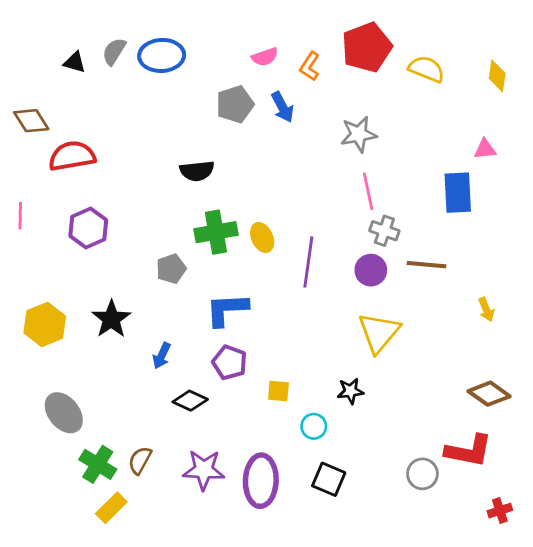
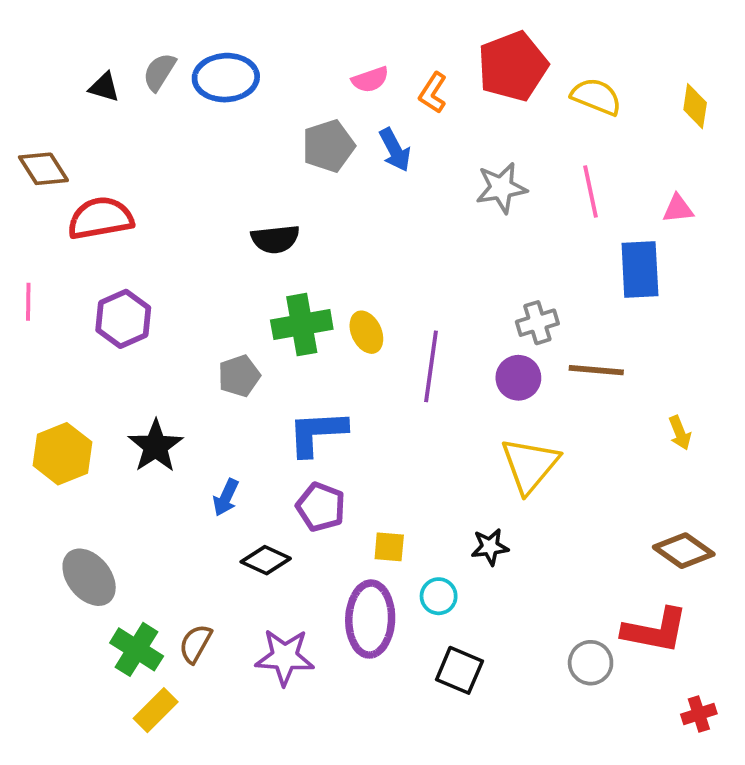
pink line: (368, 191) -> (591, 192), moved
gray cross: (384, 231) -> (537, 323), turned -36
purple ellipse: (261, 481) -> (370, 619), moved

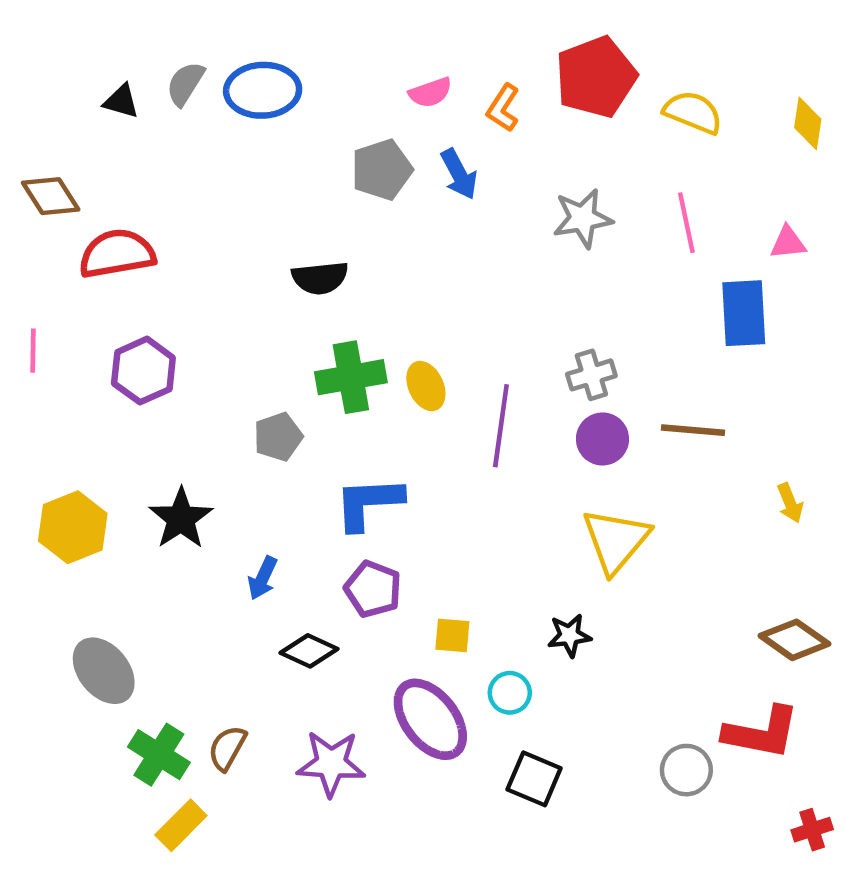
gray cross: (537, 323) -> (591, 375), moved
purple ellipse: (370, 619) -> (430, 719), turned -40

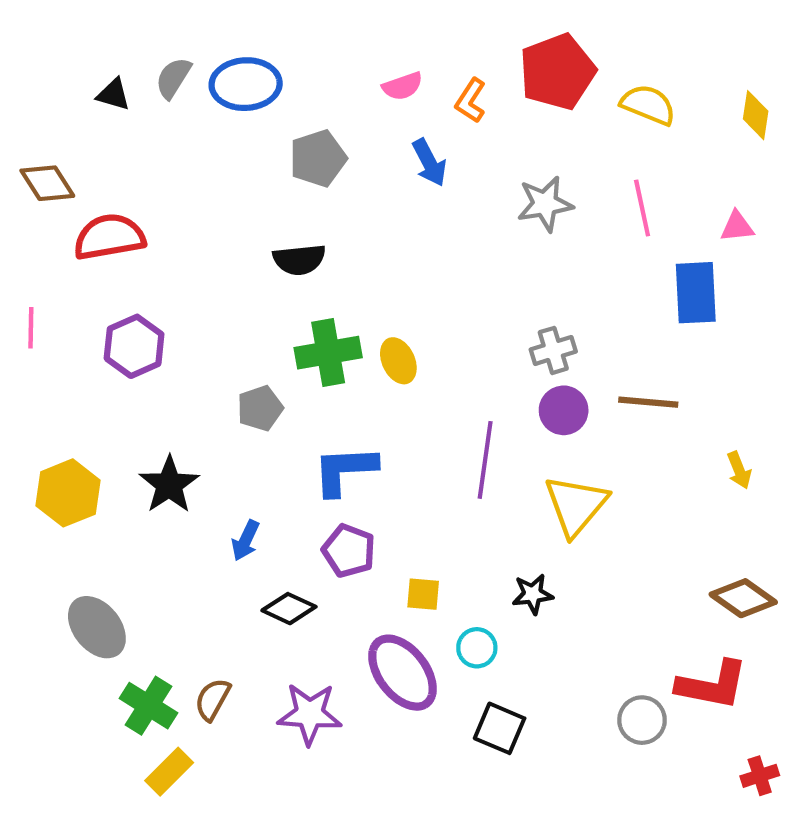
gray pentagon: (382, 170) -> (318, 158), moved
purple line: (501, 426) -> (485, 460), moved

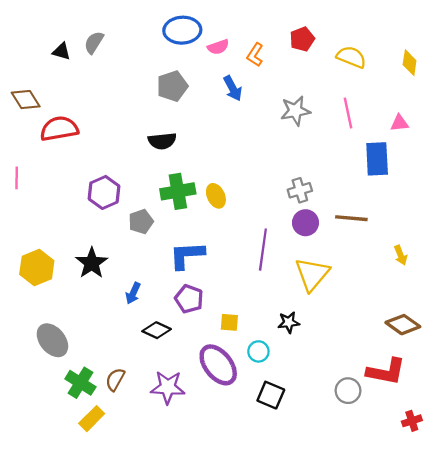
red pentagon: (557, 72) -> (302, 39), size x0.6
blue ellipse: (246, 84) -> (182, 30), moved
purple hexagon: (134, 346) -> (104, 192), moved

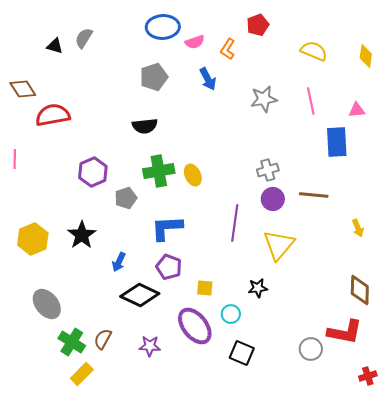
red pentagon: (302, 39) -> (258, 25), moved
brown diamond: (403, 325) -> (360, 290), turned 56
black diamond: (157, 330) -> (140, 295), size x1.5
purple star: (168, 387) -> (150, 346), size x0.7

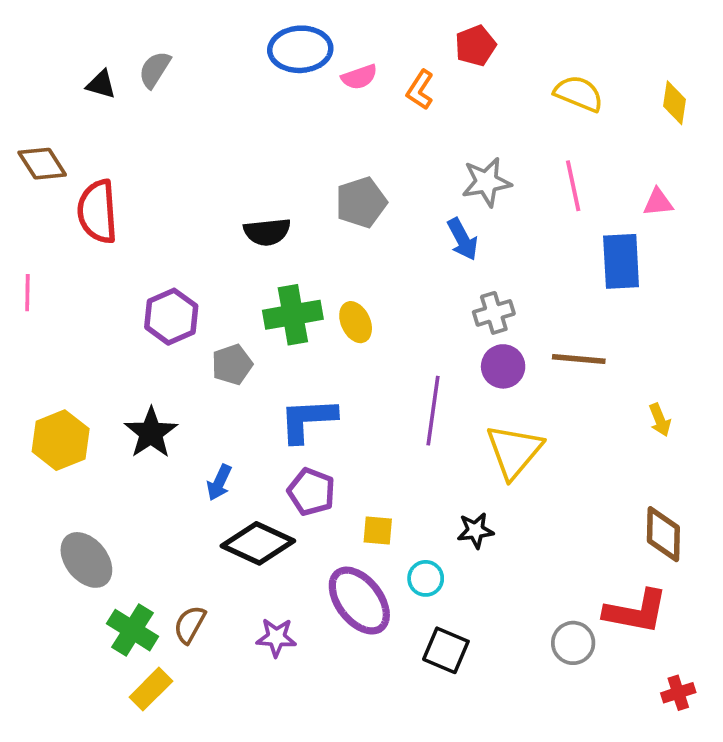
gray pentagon: (154, 77) -> (361, 202), moved
blue arrow: (208, 79) -> (463, 239), moved
red semicircle: (53, 115) -> (97, 212), turned -84

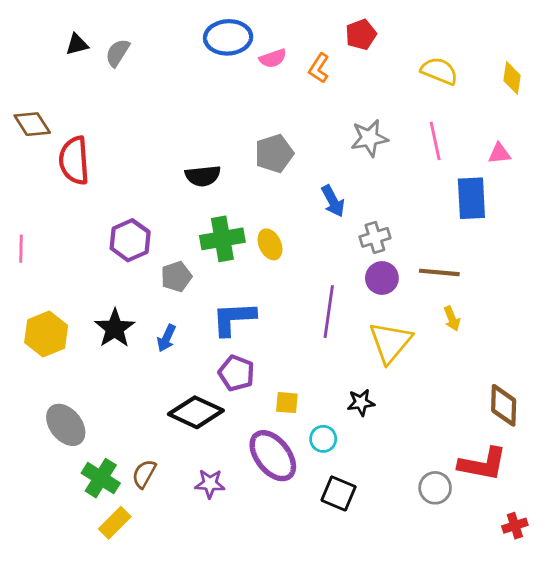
black triangle: (101, 84) -> (77, 44), moved, turned -30
blue arrow: (463, 239) -> (333, 201), moved
pink line: (27, 293) -> (21, 249), moved
yellow arrow: (660, 420) -> (452, 319), moved
blue arrow: (219, 483) -> (166, 338), moved

